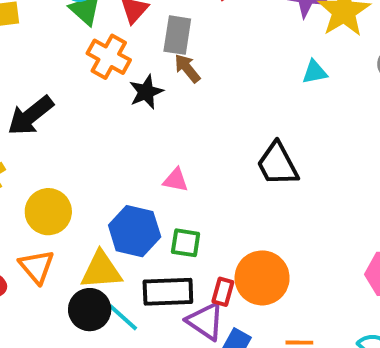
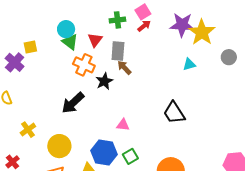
black arrow: (30, 116) -> (73, 103), moved
green square: (186, 243) -> (130, 156), turned -35

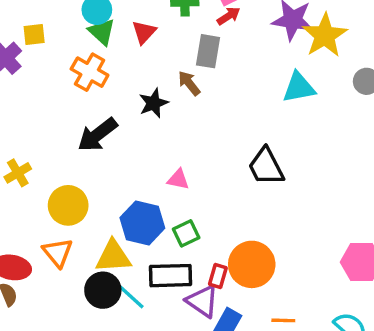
gray rectangle: (118, 51) -> (208, 51), moved
cyan triangle: (189, 64) -> (299, 87), size x1.5
orange cross: (84, 65) -> (90, 72), moved

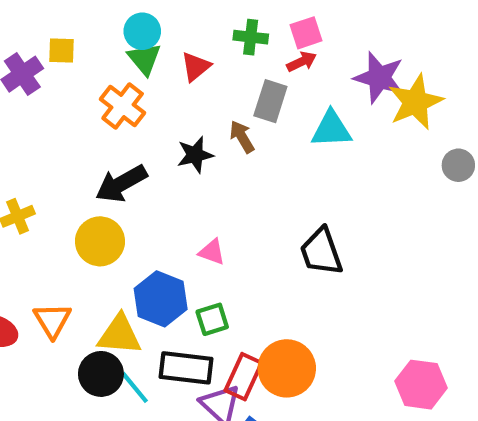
cyan triangle: (299, 87) -> (331, 129), moved
yellow circle: (68, 205) -> (100, 241), moved
red rectangle: (218, 276) -> (244, 377), size x1.5

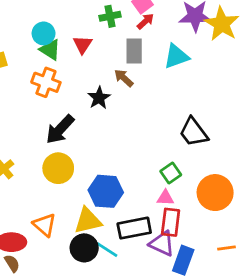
pink triangle: (212, 252) -> (165, 198), moved
green square: (212, 319) -> (171, 173), moved
orange circle: (287, 368) -> (215, 193), moved

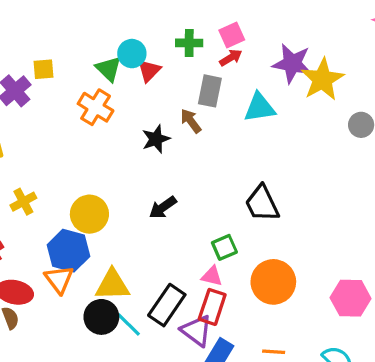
cyan circle: (44, 33) -> (132, 54), moved
black arrow: (60, 129) -> (163, 207), moved, size x0.7
blue hexagon: (106, 191) -> (68, 251), moved
black rectangle: (134, 228) -> (167, 305), turned -56

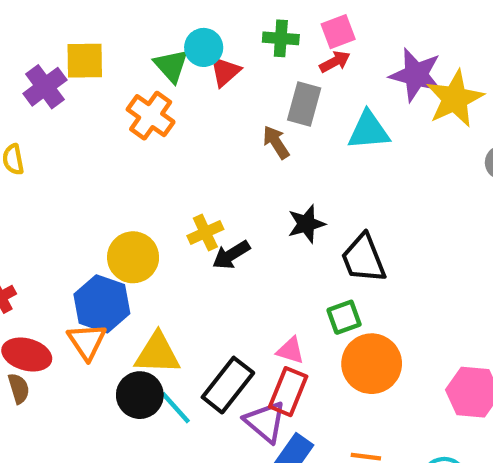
yellow square: (44, 69) -> (85, 61), size x1.4
black star: (156, 139) -> (306, 224), moved
yellow cross: (23, 202) -> (205, 233), moved
green square: (224, 247) -> (344, 317), moved

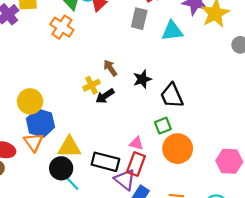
brown arrow: (276, 142) -> (110, 68), moved
yellow circle: (133, 257) -> (30, 101), moved
black rectangle: (228, 385) -> (105, 162), turned 68
cyan line: (175, 408) -> (71, 182), moved

